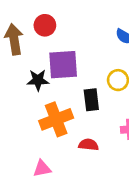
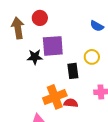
orange cross: (56, 119) -> (55, 97), moved

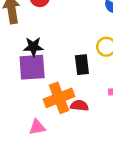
purple square: (53, 46) -> (32, 67), moved

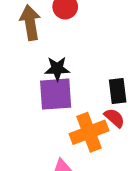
red semicircle: (79, 106) -> (114, 118), moved, turned 36

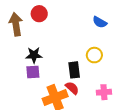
purple square: (56, 94) -> (33, 72), size x0.6

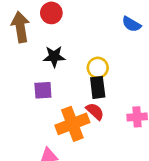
black star: (34, 55) -> (54, 57), moved
yellow circle: (94, 55) -> (98, 68), moved

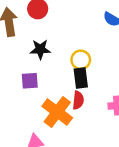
red semicircle: (95, 111) -> (78, 100), turned 54
orange cross: (72, 124) -> (57, 112), turned -32

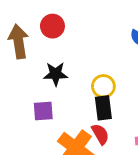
red semicircle: (78, 100) -> (100, 134), turned -36

